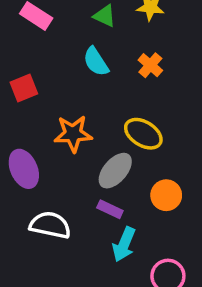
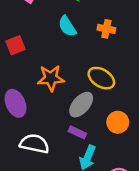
orange cross: (150, 65) -> (106, 29), turned -30

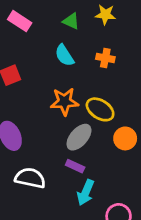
orange star: (51, 78) -> (64, 102), moved
orange circle: (118, 122) -> (125, 138), moved

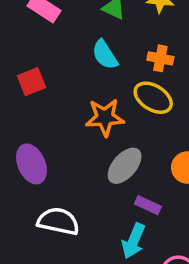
yellow ellipse: (100, 109) -> (153, 98), moved
purple rectangle: (75, 166) -> (148, 205), moved

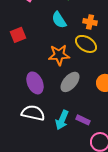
purple ellipse: (31, 164) -> (35, 83), moved
purple rectangle: (148, 205) -> (83, 120), moved
cyan arrow: (134, 241) -> (62, 120), moved

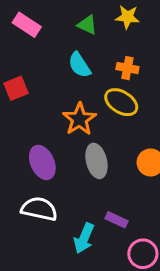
orange star: (59, 55) -> (79, 119), turned -30
gray ellipse: (70, 82) -> (96, 161), turned -55
cyan arrow: (62, 120) -> (84, 238), moved

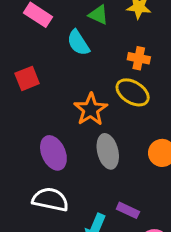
cyan semicircle: (79, 65) -> (78, 43), moved

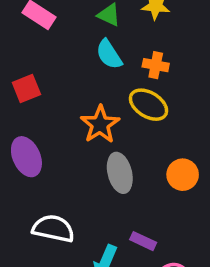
cyan semicircle: (78, 43) -> (109, 54), moved
purple ellipse: (53, 153) -> (26, 157), moved

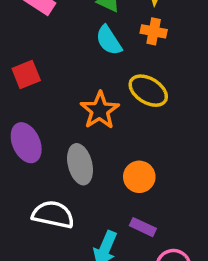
orange cross: (156, 65) -> (154, 31), moved
gray ellipse: (120, 173) -> (80, 164), moved
orange circle: (183, 175) -> (139, 177), moved

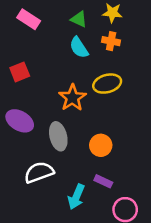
yellow ellipse: (148, 91) -> (107, 84), turned -48
purple ellipse: (26, 143) -> (20, 121), turned -36
white semicircle: (53, 215) -> (39, 172), turned -32

